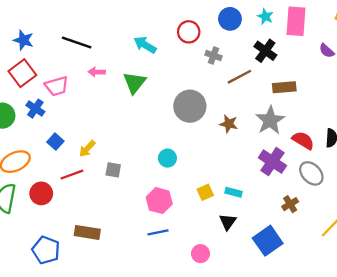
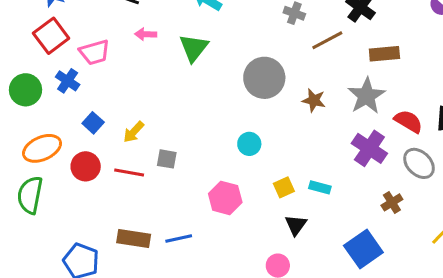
cyan circle: (167, 158) -> (249, 144), moved
red line: (72, 175) -> (129, 172), moved, turned 30
red circle: (41, 193) -> (86, 166), moved
black triangle: (228, 222) -> (296, 225), moved
blue line: (158, 232) -> (179, 238), moved

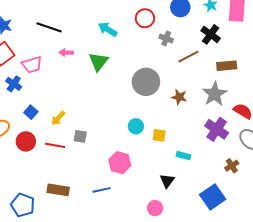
yellow square: (284, 187) -> (159, 135), moved, turned 32
blue line: (179, 238) -> (102, 190), moved

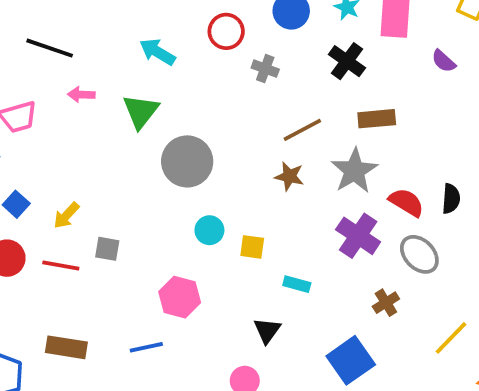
brown line: (188, 57) -> (302, 130), moved
gray circle: (146, 82) -> (187, 161), moved

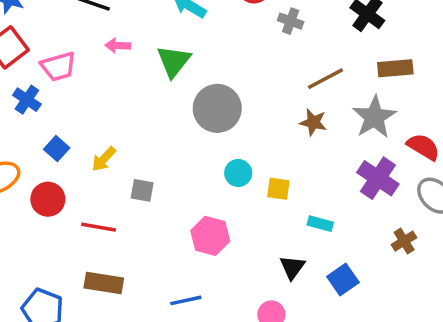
red line: (61, 266) -> (99, 227), moved
blue line: (146, 347) -> (186, 300), moved
blue square: (351, 360) -> (343, 279), moved, size x0.7

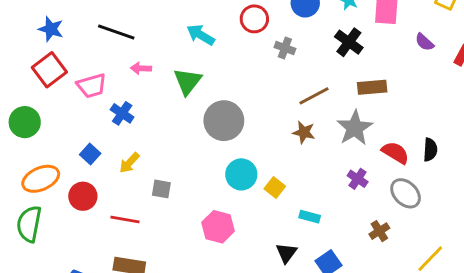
blue cross: (27, 100) -> (122, 113), moved
cyan circle: (238, 173) -> (241, 174), size x1.4
purple cross: (378, 178) -> (358, 179), size x0.6
yellow square: (278, 189) -> (275, 188), turned 30

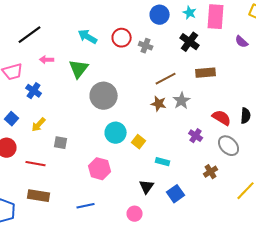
red circle: (254, 19) -> (122, 38), moved
black line: (116, 32) -> (30, 35), turned -55
gray star: (355, 128) -> (182, 101), moved, size x0.7

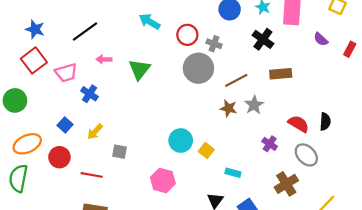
cyan arrow: (88, 37) -> (150, 22), moved
gray circle: (104, 96) -> (198, 68), moved
brown cross: (211, 172) -> (286, 184), size x1.5

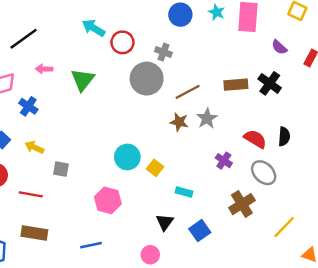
red circle: (187, 35) -> (122, 42), moved
black cross: (263, 39) -> (270, 83), moved
yellow arrow: (95, 132) -> (34, 147), turned 72

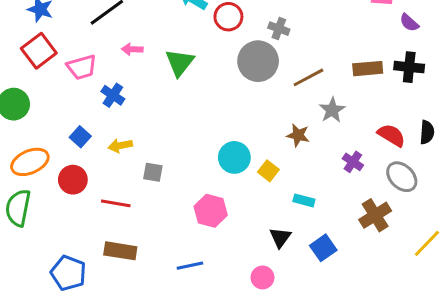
purple semicircle: (279, 47) -> (409, 23), moved
black cross: (270, 83) -> (409, 67), turned -30
brown star: (179, 122) -> (298, 135), moved
yellow arrow: (34, 147) -> (120, 146), turned -36

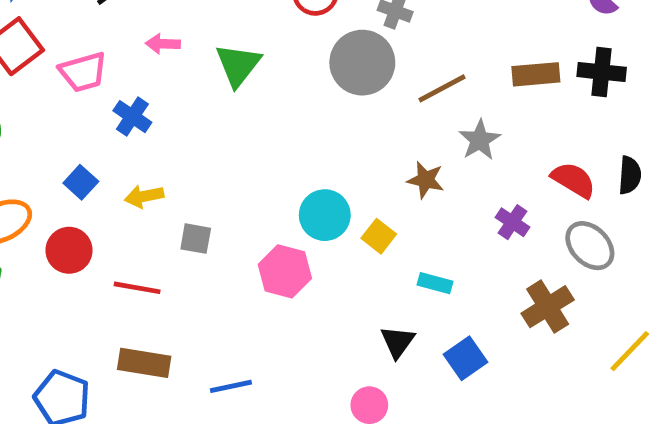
pink hexagon: (211, 211) -> (285, 271), moved
blue line: (190, 266) -> (231, 386), moved

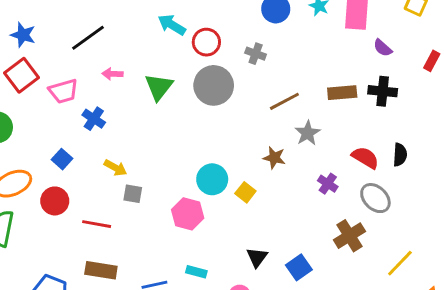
gray circle: (362, 63) -> (214, 85), moved
yellow arrow: (144, 196) -> (115, 168), moved, turned -140
cyan rectangle: (435, 283) -> (196, 272), moved

